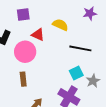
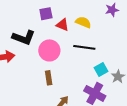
red triangle: (38, 35) -> (62, 25), moved
black line: (80, 48) -> (84, 47), moved

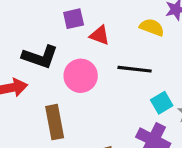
yellow semicircle: (83, 22) -> (152, 27), moved
brown rectangle: (49, 78) -> (55, 122), moved, size x1.5

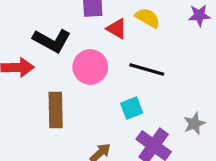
yellow semicircle: (152, 27) -> (148, 18), moved
cyan square: (162, 103) -> (132, 108), moved

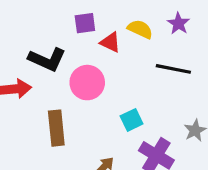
purple star: (199, 15) -> (178, 23), moved, turned -30
black line: (147, 70) -> (173, 69), moved

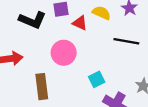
black L-shape: (47, 59) -> (32, 20), moved

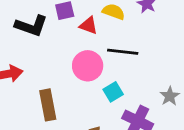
black line: (126, 41) -> (123, 52), moved
pink circle: (64, 53) -> (88, 66), moved

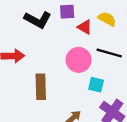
cyan square: (113, 92) -> (96, 85), turned 35

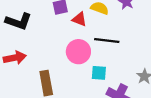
black L-shape: (38, 20) -> (19, 21), moved

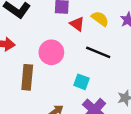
pink circle: (78, 52) -> (51, 52), moved

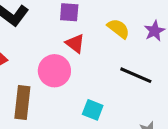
red triangle: (77, 24) -> (75, 43), moved
black line: (98, 52) -> (136, 75), moved

